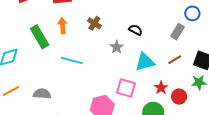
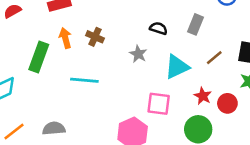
brown cross: (94, 23) -> (95, 37), moved
gray rectangle: (178, 32) -> (195, 24), moved
green rectangle: (40, 37) -> (39, 57), turned 60

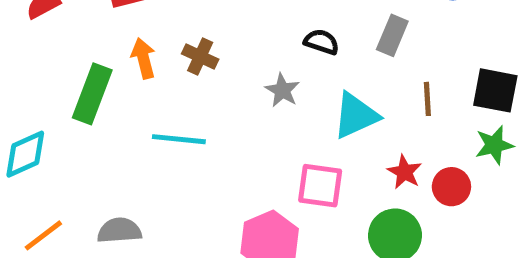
brown line: (214, 58) -> (427, 99), turned -54

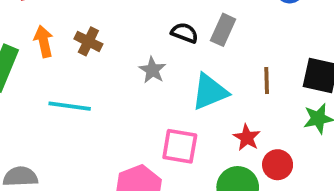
gray rectangle: (392, 35) -> (223, 30), moved
red circle: (451, 187) -> (278, 165), moved

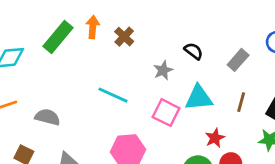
gray rectangle: (223, 30) -> (238, 60), moved
cyan line: (70, 106) -> (113, 95), moved
pink square: (180, 146) -> (166, 113), moved

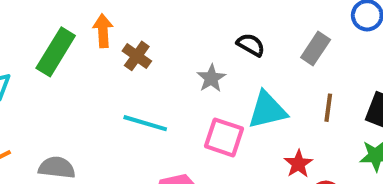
brown cross: (124, 37) -> (137, 56), moved

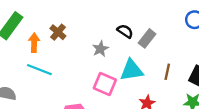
orange arrow: (103, 31) -> (34, 43), moved
gray rectangle: (316, 48) -> (147, 38), moved
cyan line: (145, 123) -> (39, 70), moved

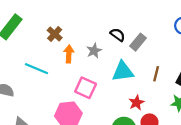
orange arrow: (34, 43) -> (69, 54), moved
pink square: (105, 84) -> (86, 88), moved

